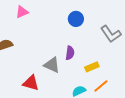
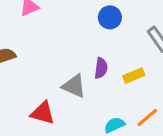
yellow rectangle: (92, 67) -> (134, 76), moved

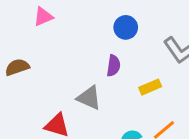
purple semicircle: (101, 68) -> (113, 66), moved

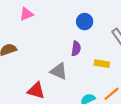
yellow rectangle: (150, 87) -> (102, 64), turned 32

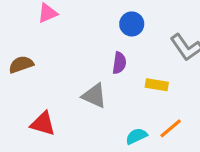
red triangle: (36, 91) -> (43, 124), moved

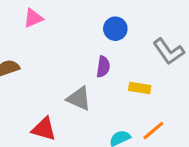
red triangle: (43, 124) -> (44, 129), moved

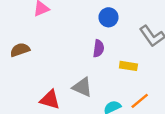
gray triangle: (79, 99) -> (82, 87), moved

